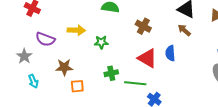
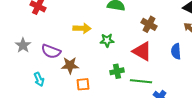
purple semicircle: (45, 39) -> (51, 51), moved
gray star: (24, 56) -> (23, 45), moved
red triangle: (147, 58) -> (142, 51), moved

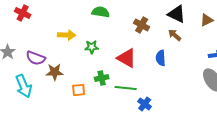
brown cross: (149, 24) -> (142, 25), moved
cyan arrow: (39, 79) -> (24, 86), size x1.6
orange square: (83, 84) -> (79, 90), moved

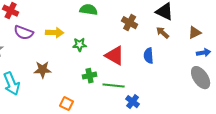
brown triangle: (207, 20) -> (195, 33), moved
purple semicircle: (36, 58) -> (24, 33), moved
orange square: (79, 90) -> (67, 104), moved, turned 32

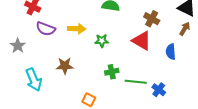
brown arrow: (163, 33) -> (185, 29), turned 80
red triangle: (115, 56) -> (142, 41), moved
blue cross: (133, 102) -> (159, 90), moved

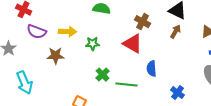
blue semicircle: (171, 52) -> (152, 69), moved
brown star: (65, 66) -> (56, 56), moved
green cross: (112, 72) -> (103, 75), turned -32
blue cross: (159, 90) -> (178, 93), moved

